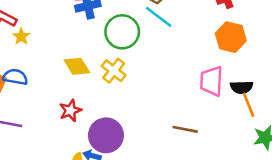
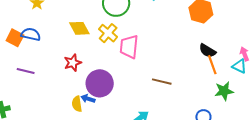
pink trapezoid: (211, 81) -> (129, 47), moved
black semicircle: (242, 87) -> (207, 51), turned 30

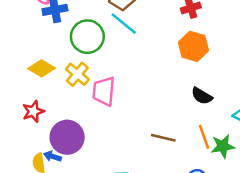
yellow diamond: (79, 28) -> (42, 68), turned -30
orange line: (212, 65) -> (204, 137), moved
brown line: (162, 82) -> (163, 138), moved

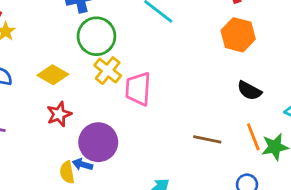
green circle: (87, 37) -> (96, 36), moved
yellow diamond: (42, 68) -> (53, 75), moved

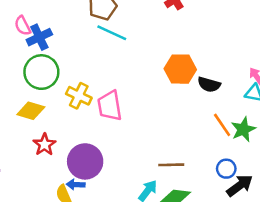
orange hexagon: (238, 35) -> (180, 69), moved
green circle: (96, 36) -> (41, 72), moved
brown line: (207, 139) -> (171, 165), moved

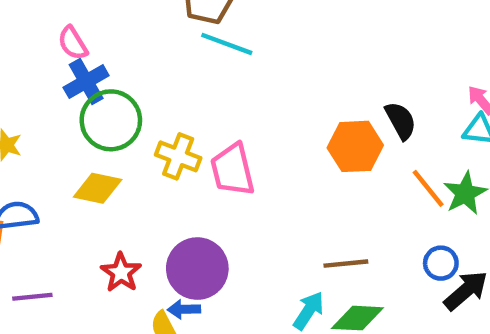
blue cross: (39, 37) -> (86, 82), moved
orange hexagon: (180, 69) -> (355, 146), moved
black semicircle: (209, 85) -> (401, 121), turned -130
red star: (44, 145) -> (121, 273), moved

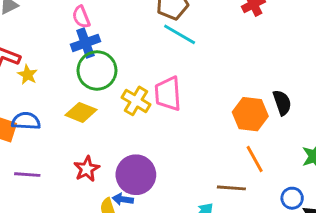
pink trapezoid: (232, 170) -> (168, 94), moved
orange line: (428, 188) -> (255, 159), moved

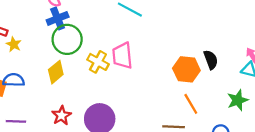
yellow diamond: (81, 112) -> (56, 72), turned -60

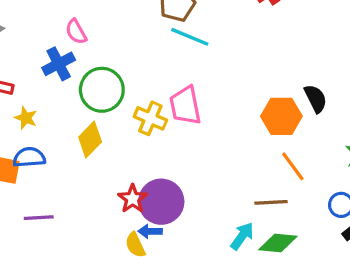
blue cross: (58, 18) -> (59, 64), moved
yellow star: (14, 44) -> (26, 118), moved
red star: (62, 116) -> (133, 199), moved

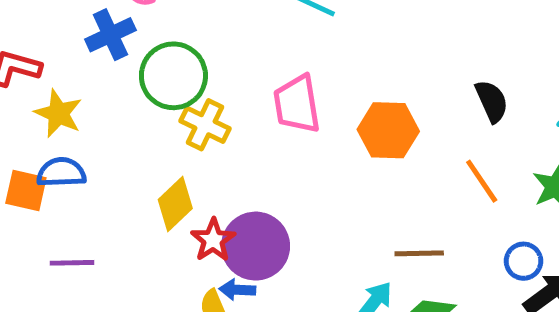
orange hexagon: (281, 116) -> (388, 130), moved
yellow star: (26, 118) -> (58, 113), size x1.4
yellow cross: (150, 118) -> (205, 125), moved
yellow diamond: (90, 139) -> (175, 204), moved
orange line: (293, 166) -> (482, 181), moved

